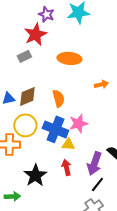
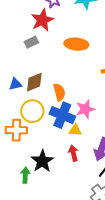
orange semicircle: (58, 98) -> (59, 92), moved
green arrow: (12, 196) -> (25, 175), moved, turned -84

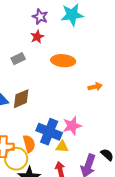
red star: (42, 20) -> (37, 37), moved, size x0.6
orange semicircle: (59, 92) -> (29, 144), moved
yellow circle: (32, 111) -> (16, 159), moved

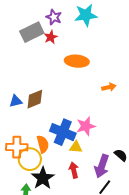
gray rectangle: (18, 59) -> (32, 32), moved, size x1.6

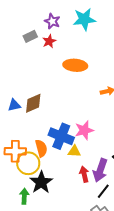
gray rectangle: (32, 32) -> (30, 36), size x0.6
red arrow: (74, 170) -> (84, 174), moved

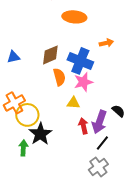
brown diamond: (33, 103) -> (50, 55), moved
blue cross: (61, 136) -> (80, 61), moved
orange semicircle: (41, 148) -> (59, 77), moved
orange cross: (15, 151) -> (14, 103), turned -30

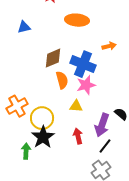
blue triangle: (13, 57) -> (24, 27), moved
yellow circle: (27, 115) -> (42, 118), moved
red arrow: (83, 126) -> (78, 136), moved

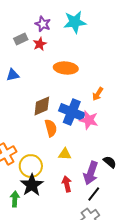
orange arrow: (109, 46) -> (98, 94), turned 136
pink star: (86, 85) -> (89, 120), moved, turned 30

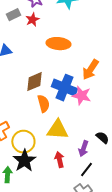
orange arrow: (98, 94) -> (90, 70), size x1.5
yellow triangle: (65, 154) -> (57, 130), size x1.6
purple arrow: (91, 173) -> (83, 149), size x0.7

